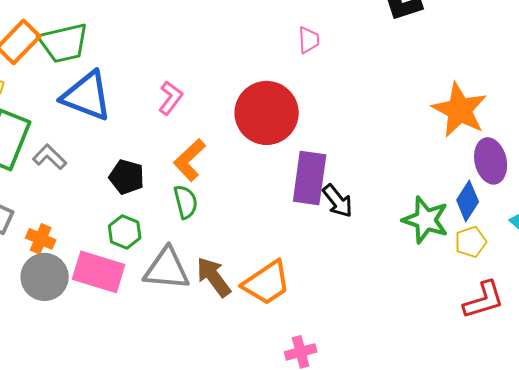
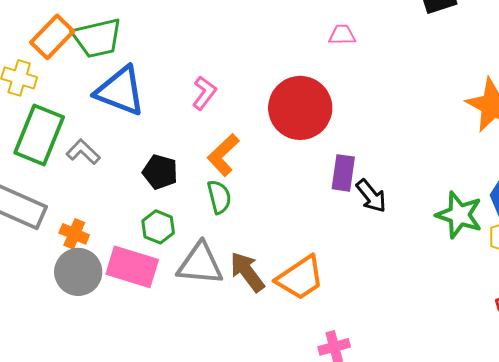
pink trapezoid: (309, 40) -> (342, 35), turned -88
purple rectangle: (310, 178) -> (343, 173), size x0.7

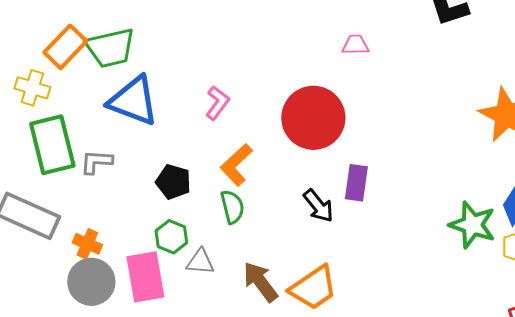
green rectangle: (39, 135) -> (52, 145), turned -36
gray L-shape: (83, 152) -> (96, 162), turned -40
black arrow: (371, 196) -> (318, 206), moved
gray triangle: (200, 264) -> (200, 262), moved, size x0.6
pink rectangle: (132, 267) -> (145, 277), turned 63

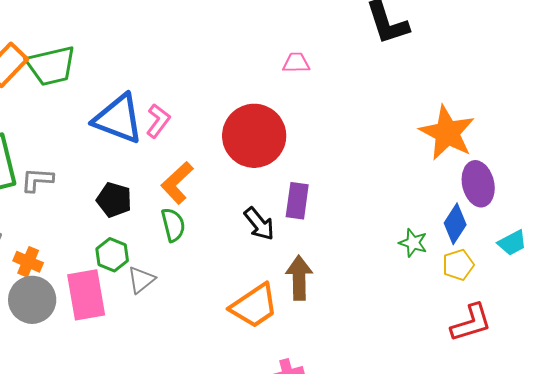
blue triangle: (133, 101) -> (118, 119), moved
green star: (472, 225) -> (413, 243), size x0.6
gray triangle: (200, 262) -> (141, 280), turned -44
brown arrow: (260, 282) -> (299, 278), moved, turned 36

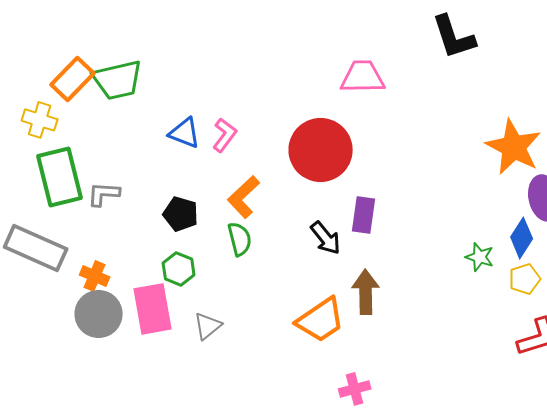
pink trapezoid: (296, 63) -> (363, 77), size x1.6
blue triangle: (118, 119) -> (185, 133), size x0.6
gray triangle: (141, 280) -> (208, 326), moved

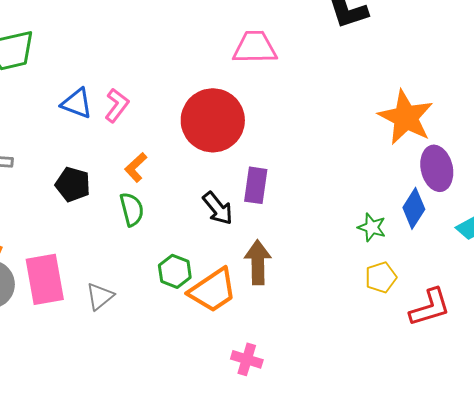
orange L-shape: (244, 197) -> (136, 167), size x0.7
green hexagon: (179, 269) -> (175, 271), moved
yellow pentagon: (525, 279) -> (381, 277), moved
pink cross: (355, 389) -> (247, 359), turned 32

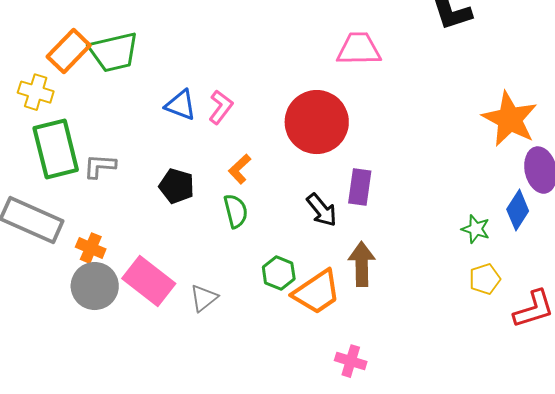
pink rectangle: (45, 279) -> (149, 281), turned -42

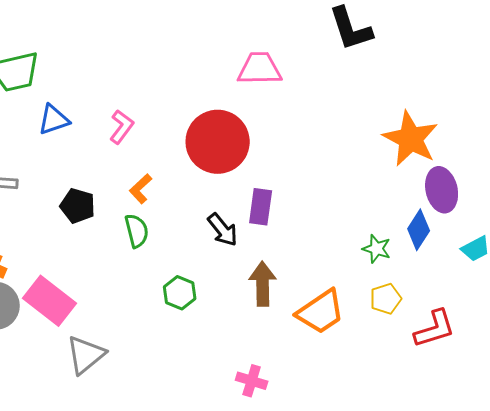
blue triangle: (181, 105) -> (54, 120), moved, turned -40
orange trapezoid: (317, 292) -> (321, 312), moved
gray triangle: (204, 298) -> (86, 355), moved, size x1.4

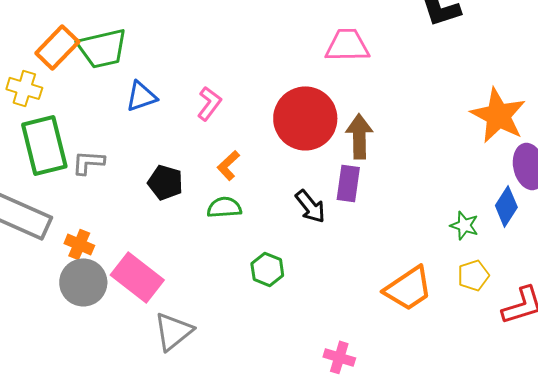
green semicircle: (137, 231) -> (224, 207), turned -80
brown arrow: (263, 284) -> (359, 136), moved

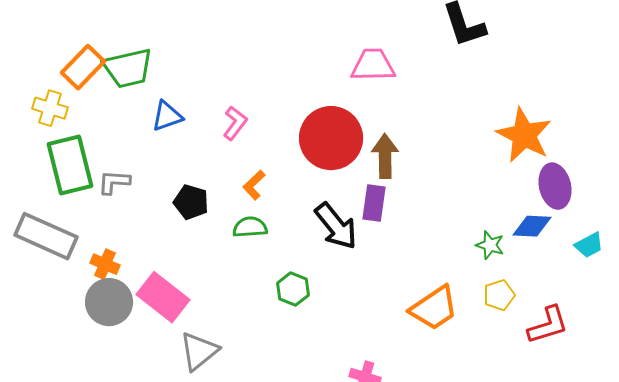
black arrow: (310, 206) -> (336, 226), size x1.4
blue diamond: (506, 206) -> (532, 226), turned 60

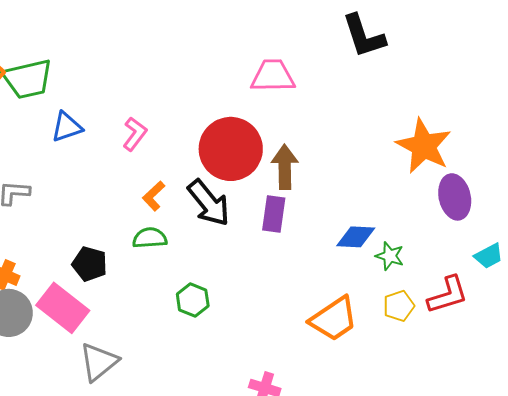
black pentagon: (191, 202) -> (90, 264), moved
black arrow: (336, 226) -> (209, 203), moved
blue diamond: (532, 226) -> (356, 237), moved
red L-shape: (548, 325) -> (448, 295), moved

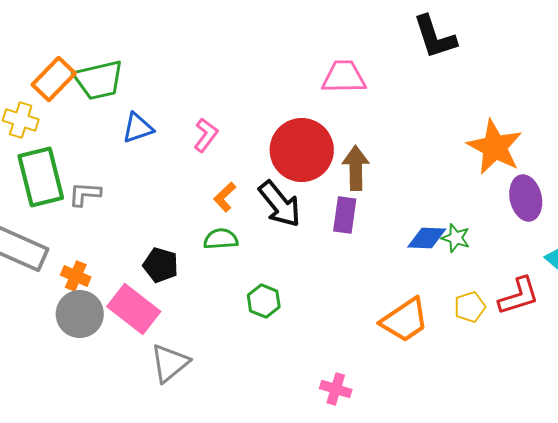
green star: (390, 256) -> (456, 238), moved

